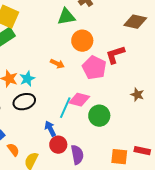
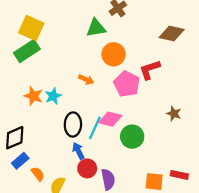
black ellipse: (24, 102) -> (73, 125), moved, turned -70

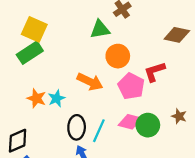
orange arrow: (86, 80) -> (90, 82), size x1.6
pink diamond: (110, 119) -> (130, 122), moved
green circle: (132, 137) -> (148, 125), moved

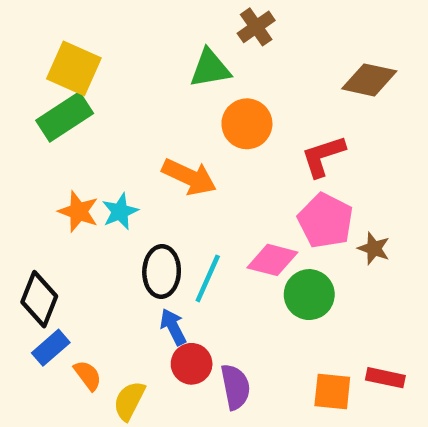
pink pentagon: (131, 86) -> (325, 221), moved
green circle: (148, 125) -> (309, 295), moved
black diamond: (18, 141) -> (39, 299), turned -45

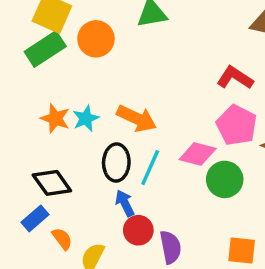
orange circle: (247, 124) -> (96, 39), moved
red L-shape: (323, 156) -> (235, 78), turned 51
orange arrow: (189, 177) -> (137, 118), moved
black diamond: (39, 299) -> (52, 183), moved, turned -57

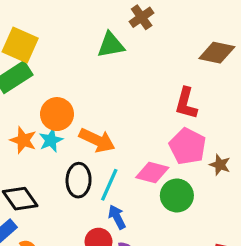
orange circle: (96, 39) -> (57, 114), moved
red L-shape: (235, 78) -> (186, 103), turned -108
blue arrow: (125, 203) -> (117, 217), moved

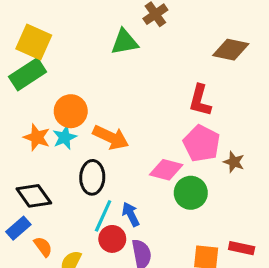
cyan line: (109, 185) -> (103, 216), moved

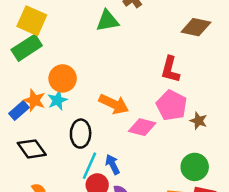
orange arrow: (111, 137) -> (114, 104), moved
green circle: (191, 193) -> (195, 167), moved
blue rectangle: (18, 228) -> (19, 111), moved

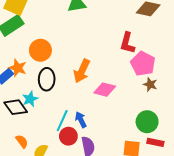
cyan star: (57, 100) -> (30, 99), moved
orange arrow: (114, 104) -> (82, 71), turned 90
pink pentagon: (172, 105) -> (143, 64), moved
black ellipse: (81, 134) -> (47, 79), moved

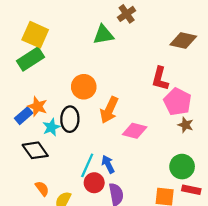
orange circle: (40, 50) -> (84, 87), moved
cyan star: (30, 99) -> (51, 127), moved

